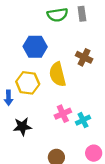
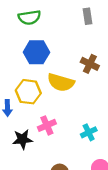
green semicircle: (57, 15) -> (29, 17), moved
yellow semicircle: (57, 74) -> (61, 82), turned -60
pink cross: (63, 114) -> (47, 125), moved

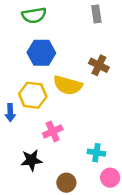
cyan cross: (89, 132) -> (96, 153), moved, turned 35
black star: (23, 139) -> (31, 160), moved

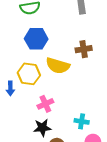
brown cross: (99, 65) -> (84, 49), turned -35
black star: (31, 160) -> (42, 128), moved

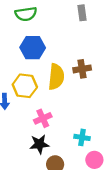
brown cross: (84, 49) -> (82, 69), moved
yellow semicircle: (58, 66) -> (56, 77), turned -100

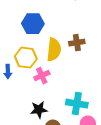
pink cross: (43, 118) -> (42, 76), moved
cyan cross: (82, 137) -> (77, 104), size x1.5

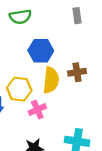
blue hexagon: (33, 24) -> (41, 51), moved

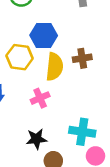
yellow hexagon: (19, 89) -> (20, 57), moved

